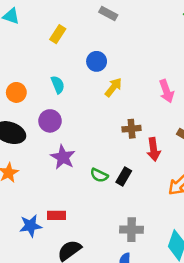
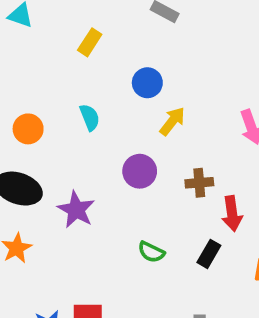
purple circle: (50, 121) -> (140, 171), moved
purple star: (63, 157) -> (76, 210), moved
black rectangle: (124, 177) -> (209, 254), moved

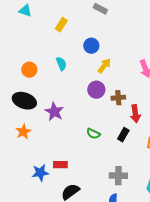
purple circle: (140, 171) -> (96, 90), moved

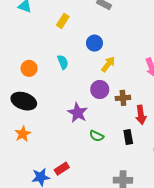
purple star: (54, 112) -> (78, 113), moved
black rectangle: (123, 135) -> (128, 137), turned -40
red rectangle: (60, 165) -> (62, 169), turned -32

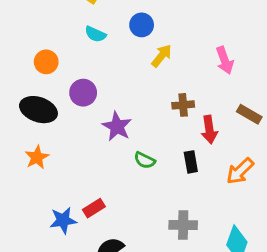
cyan semicircle: (63, 62) -> (95, 34), moved, turned 136
purple circle: (100, 89) -> (83, 93), moved

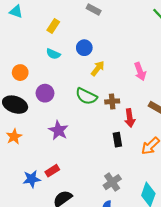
purple star: (117, 127) -> (58, 130), moved
green semicircle: (145, 160) -> (86, 96), moved, size x1.5
gray cross: (183, 225) -> (112, 182), turned -36

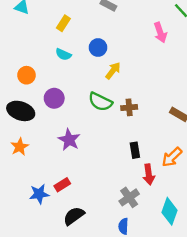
pink arrow: (140, 71) -> (160, 33), moved
red arrow: (130, 118) -> (149, 174), moved

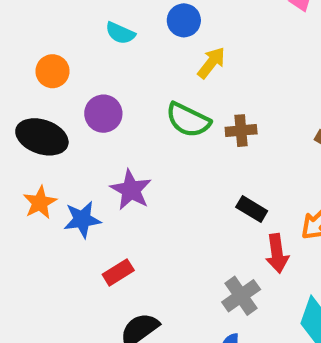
black rectangle: (135, 150) -> (252, 209), turned -49
blue star: (39, 194) -> (82, 220), moved

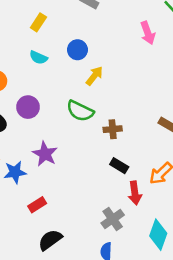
brown cross: (241, 131) -> (113, 129), moved

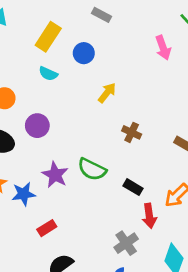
yellow rectangle: (38, 22) -> (48, 37), size x1.5
blue circle: (77, 50) -> (84, 53), moved
green semicircle: (80, 111) -> (92, 169), moved
brown cross: (113, 129) -> (132, 132), moved, turned 30

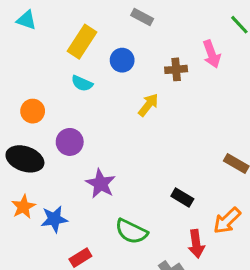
brown cross: (132, 132) -> (176, 69), moved, turned -30
green semicircle: (92, 169) -> (131, 231), moved
purple star: (55, 175) -> (101, 184), moved
black rectangle: (133, 187) -> (182, 197), moved

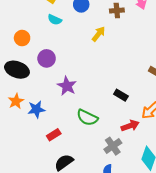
red arrow: (196, 244) -> (130, 126), turned -102

